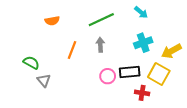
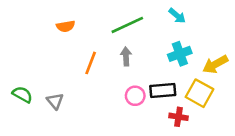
green semicircle: (31, 63) -> (22, 94), moved

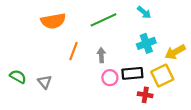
orange semicircle: (66, 26) -> (53, 21), size x1.6
gray arrow: (126, 56) -> (101, 55), moved
yellow square: (199, 93) -> (162, 76), turned 35

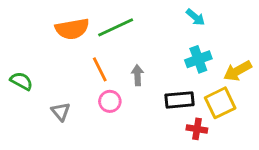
green line: (103, 20) -> (116, 27), moved
orange line: (74, 51) -> (100, 69), turned -48
green semicircle: (18, 77) -> (21, 81), moved
pink circle: (110, 78) -> (110, 101), moved

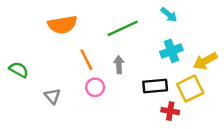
green line: (116, 27) -> (123, 28), moved

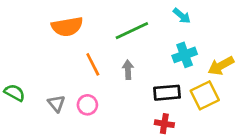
green semicircle: (19, 70) -> (15, 93), moved
pink circle: (95, 87) -> (87, 105), moved
red cross: (170, 111) -> (164, 124), moved

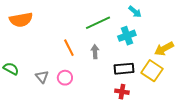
orange semicircle: (67, 27) -> (21, 20), moved
cyan cross: (185, 55) -> (127, 36), moved
yellow square: (205, 95) -> (152, 71), turned -30

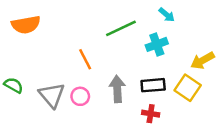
gray arrow: (95, 52) -> (117, 89), moved, size x1.5
gray triangle: (42, 77) -> (52, 95), size x1.6

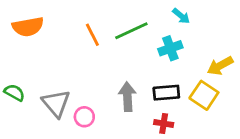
orange line: (85, 59) -> (92, 35), moved
pink circle: (80, 96) -> (84, 117), moved

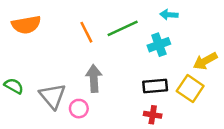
cyan arrow: (181, 16) -> (169, 15), turned 144
gray arrow: (127, 97) -> (94, 78), moved

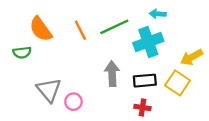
orange semicircle: (26, 25) -> (41, 29), moved, turned 64
cyan cross: (159, 45) -> (148, 42), size x1.4
gray arrow: (94, 78) -> (112, 74), moved
green semicircle: (14, 86) -> (22, 53), moved, turned 144

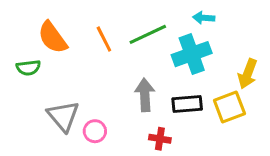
yellow arrow: (192, 57) -> (248, 74), turned -40
yellow square: (178, 83) -> (229, 107), turned 35
red cross: (142, 107) -> (160, 139), moved

